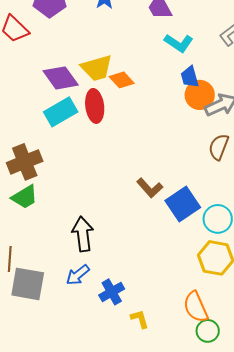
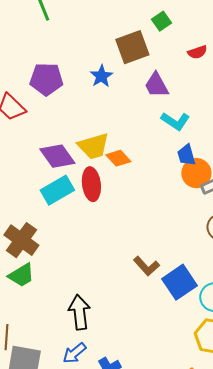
brown cross: (25, 162) -> (21, 240), turned -32

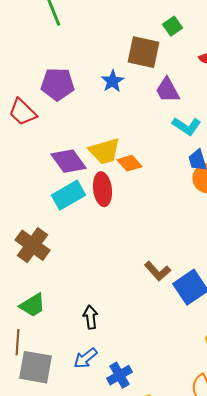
brown square: (132, 47) -> (144, 52), turned 32
green trapezoid: (21, 275) -> (32, 305), moved
black arrow: (79, 312) -> (90, 317), size x0.7

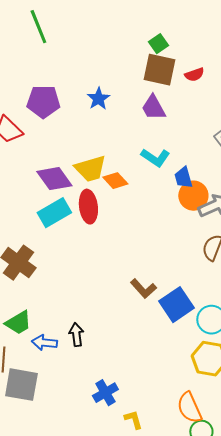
brown square: (144, 52) -> (159, 70), moved
cyan L-shape: (186, 126) -> (155, 158), moved
blue arrow: (86, 358) -> (44, 343), moved, turned 45

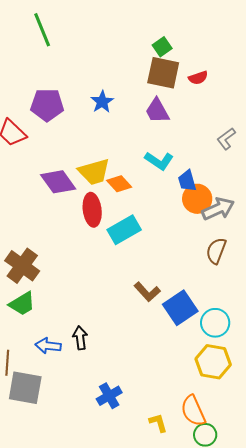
cyan rectangle: (54, 213) -> (124, 230), moved
green trapezoid: (18, 323) -> (22, 304), moved
yellow L-shape: (133, 420) -> (158, 423), moved

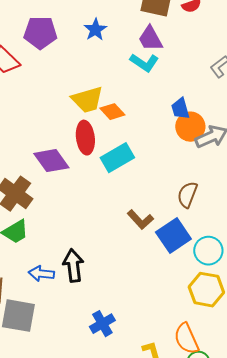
cyan L-shape: (159, 161) -> (144, 63), moved
purple diamond: (58, 182) -> (51, 161), moved
brown semicircle: (216, 251) -> (187, 195), moved
black arrow: (80, 338) -> (73, 266), size x1.4

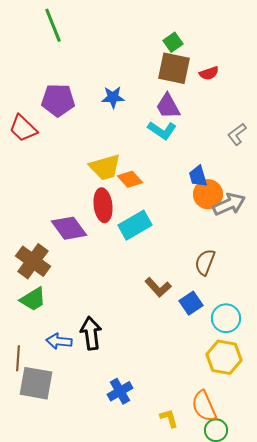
blue star: (95, 30) -> (113, 97), turned 30
blue square: (173, 236) -> (191, 303), size x0.7

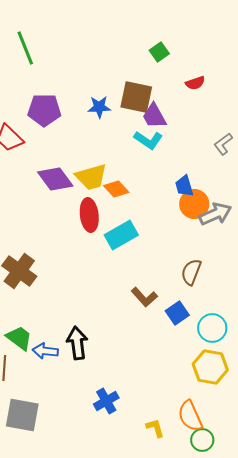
green line: (53, 25) -> (25, 48), moved
brown square: (174, 68) -> (136, 97), moved
purple diamond: (69, 228) -> (55, 179), moved
green trapezoid: (33, 299) -> (19, 338), moved, turned -112
gray square: (36, 383) -> (22, 415), moved

